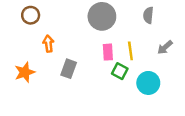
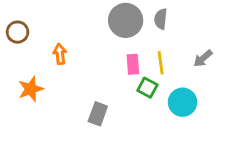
brown circle: (31, 15) -> (18, 32), moved
gray semicircle: (148, 15) -> (161, 19), moved
gray rectangle: (69, 69) -> (98, 114), moved

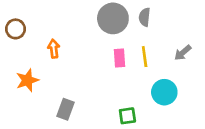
green square: (147, 88) -> (127, 116), moved, turned -36
gray rectangle: (98, 114) -> (66, 109), moved

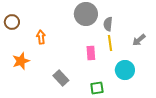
gray semicircle: (145, 17) -> (108, 24), moved
pink rectangle: (120, 58) -> (91, 53), moved
gray rectangle: (66, 109) -> (61, 78), moved, turned -63

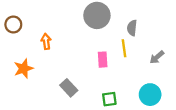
gray semicircle: (108, 24) -> (132, 28), moved
gray arrow: (139, 40) -> (157, 57), moved
cyan circle: (125, 70) -> (150, 95), moved

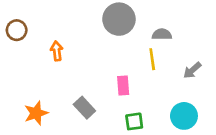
gray semicircle: (132, 28) -> (162, 34), turned 84
pink rectangle: (103, 60) -> (123, 85), moved
orange star: (24, 69) -> (36, 113), moved

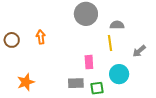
brown circle: (17, 30) -> (12, 40), moved
gray rectangle: (84, 108) -> (76, 83), moved, turned -49
cyan circle: (184, 116) -> (119, 74), moved

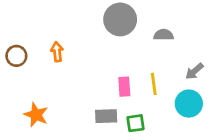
yellow line: (110, 43) -> (154, 84), moved
cyan circle: (119, 74) -> (189, 104), moved
orange star: (26, 82) -> (36, 115), turned -30

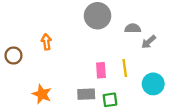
brown circle: (16, 56) -> (13, 56), moved
gray arrow: (194, 71) -> (149, 42), moved
orange star: (36, 115) -> (42, 94), moved

